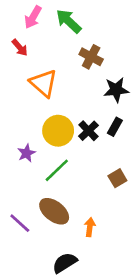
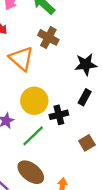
brown cross: (91, 57) -> (48, 37), moved
black cross: (88, 131) -> (59, 115), moved, turned 30

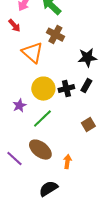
black cross: (59, 115) -> (66, 89), moved

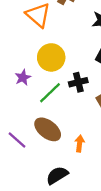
black cross: (66, 89) -> (78, 82), moved

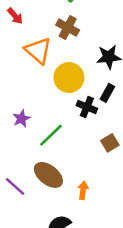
yellow circle: (51, 57) -> (69, 78), moved
black cross: (78, 82) -> (87, 107), moved, turned 36

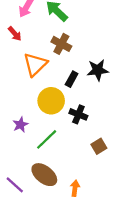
orange triangle: (38, 51) -> (35, 64), turned 35
yellow circle: (69, 78) -> (51, 101), moved
black rectangle: (107, 93) -> (72, 79), moved

